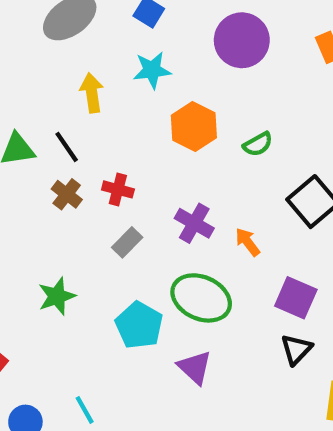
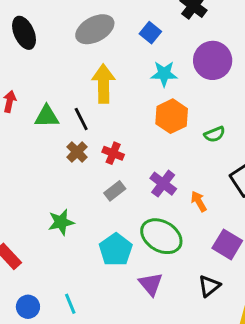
cyan star: (152, 70) -> (164, 74), moved
yellow arrow: (92, 93) -> (103, 84), size x1.4
black triangle: (296, 349) -> (209, 286), moved

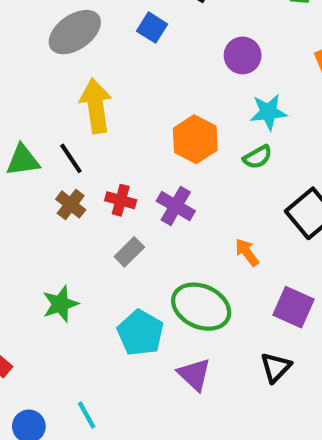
purple circle: (213, 60) -> (243, 55), size x0.7
cyan star: (164, 74) -> (268, 112), moved
purple cross: (163, 184) -> (176, 206), moved

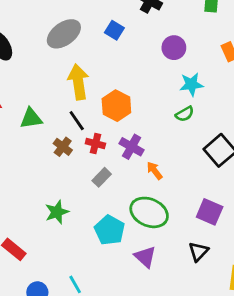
orange hexagon: (195, 139) -> (116, 106), moved
black line: (71, 158) -> (77, 121), moved
orange arrow: (247, 252) -> (155, 171), moved

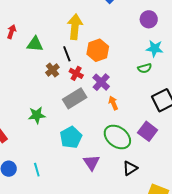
gray rectangle: (102, 177) -> (75, 98), size x1.6
green ellipse: (149, 212) -> (117, 137), moved
purple square: (210, 212) -> (148, 131), moved

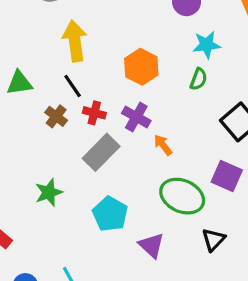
orange hexagon: (98, 50) -> (141, 67), moved
green semicircle: (145, 68) -> (199, 79), turned -40

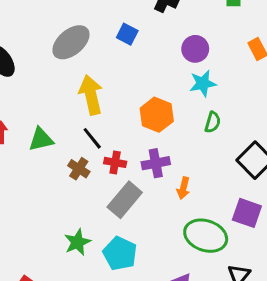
cyan star: (207, 45) -> (203, 83), moved
purple cross: (136, 117) -> (156, 163), turned -36
orange arrow: (163, 145) -> (183, 188), turned -125
cyan pentagon: (110, 214) -> (120, 254), moved

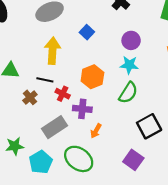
blue square: (127, 34) -> (87, 32), moved
green semicircle: (213, 122) -> (128, 93), size x1.5
black line: (92, 138) -> (45, 80), turned -56
red cross: (115, 162) -> (63, 94), moved
green ellipse: (206, 236) -> (79, 159), moved

